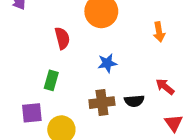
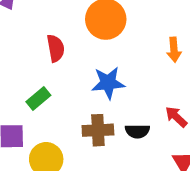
blue star: (107, 63) -> (108, 83), size x1.4
green rectangle: (51, 80) -> (38, 99), turned 30

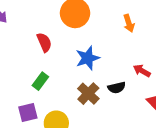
brown cross: (98, 130) -> (88, 94), turned -30

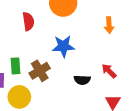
green rectangle: (40, 81) -> (15, 66), moved, turned -56
brown cross: (88, 94) -> (40, 71), moved

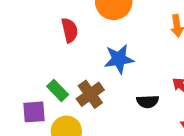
green rectangle: (15, 66) -> (58, 91), turned -35

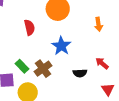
blue star: (119, 59) -> (61, 46), turned -30

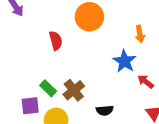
blue star: (61, 46) -> (124, 61), moved
black semicircle: (80, 73) -> (105, 110), moved

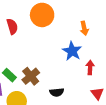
red semicircle: (56, 41) -> (12, 26), moved
red arrow: (146, 82) -> (90, 67), turned 56

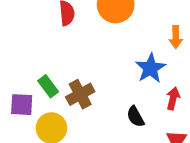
black semicircle: (57, 92) -> (135, 117), moved, turned 56

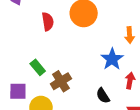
green rectangle: (48, 86) -> (38, 67), moved

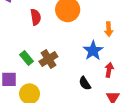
brown cross: (61, 81) -> (48, 59), moved

